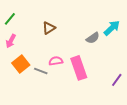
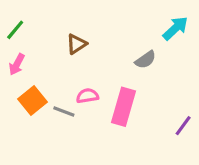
cyan arrow: (112, 28) -> (175, 28), moved
pink rectangle: (79, 68) -> (124, 107), turned 35

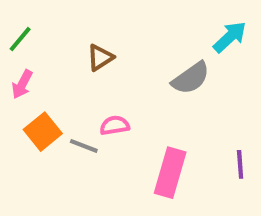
gray semicircle: (145, 60) -> (191, 78), size x1.4
pink rectangle: (124, 107) -> (170, 173), moved
purple line: (183, 126) -> (240, 164), turned -40

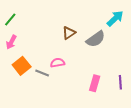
brown triangle: (100, 58) -> (69, 33), moved
pink rectangle: (170, 173) -> (95, 83), moved, size x0.7

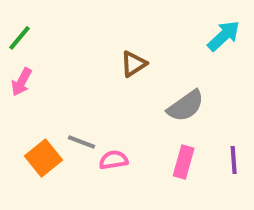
gray semicircle: (96, 39) -> (186, 106), moved
pink semicircle: (58, 63) -> (114, 160), moved
orange square: (22, 66) -> (44, 158), moved

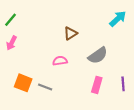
gray line: (82, 142) -> (45, 87), moved
orange square: (44, 158) -> (23, 83), turned -30
pink semicircle: (114, 160) -> (60, 61), moved

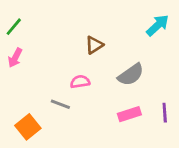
orange square: (23, 83) -> (28, 127), moved, turned 30
pink rectangle: (97, 85) -> (129, 114), turned 56
gray line: (45, 87) -> (60, 104), moved

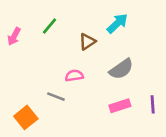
cyan arrow: (158, 25) -> (117, 23), moved
green line: (14, 27) -> (49, 26), moved
pink arrow: (15, 58) -> (14, 36), moved

